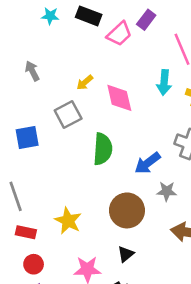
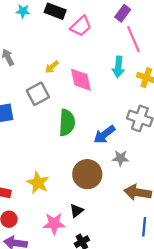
purple rectangle: (146, 20) -> (123, 13), moved
black triangle: (126, 254) -> (77, 211), moved

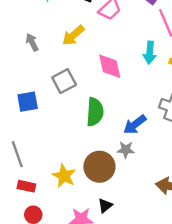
yellow arrow: (52, 67) -> (73, 35), moved, size x1.5
gray star: (121, 158) -> (126, 150), moved
brown circle: (87, 174) -> (99, 167), moved

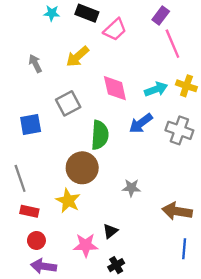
cyan arrow: (150, 53) -> (156, 89), moved, turned -115
blue arrow: (135, 124) -> (141, 123), moved
gray star: (126, 150) -> (131, 188), moved
brown circle: (99, 167) -> (82, 168), moved

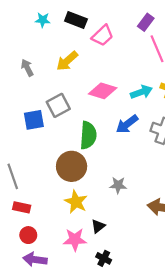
pink diamond: (115, 88) -> (103, 91), turned -60
blue square: (31, 124) -> (34, 120), moved
yellow star: (68, 201) -> (76, 202), moved
black cross: (116, 265) -> (104, 258), turned -32

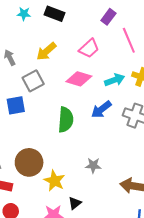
purple rectangle: (146, 22) -> (108, 17), moved
pink trapezoid: (103, 35) -> (89, 48), moved
gray square: (58, 105) -> (33, 81), moved
brown circle: (72, 166) -> (29, 162), moved

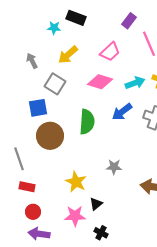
cyan star: (24, 14) -> (54, 28), moved
gray square: (33, 81) -> (55, 84), turned -30
brown circle: (29, 162) -> (50, 136), moved

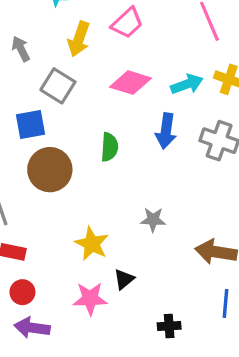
pink trapezoid: (110, 52) -> (127, 23), moved
yellow arrow: (68, 55) -> (79, 39), turned -30
blue arrow: (122, 112) -> (166, 131), turned -45
green semicircle: (87, 122) -> (109, 147), size x0.7
black cross: (101, 233) -> (169, 326), moved, turned -32

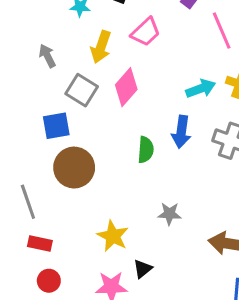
pink diamond: (130, 83) -> (126, 87), moved, turned -66
green semicircle: (109, 147) -> (146, 150), moved

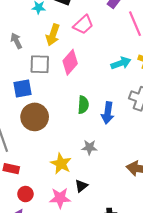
gray square: (82, 90) -> (40, 64), turned -30
blue arrow: (181, 132) -> (108, 113), moved
gray star: (169, 214) -> (89, 147), moved
red circle: (49, 281) -> (25, 194), moved

